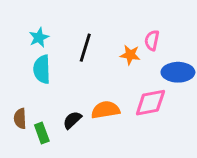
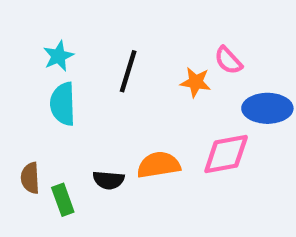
pink semicircle: (152, 40) -> (228, 60), turned -54
black semicircle: (72, 120) -> (109, 180), turned -132

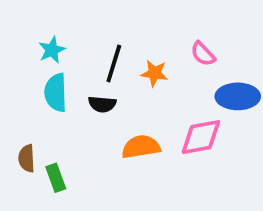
orange star: (196, 82) -> (154, 73), moved
black semicircle: (109, 180) -> (102, 104), moved

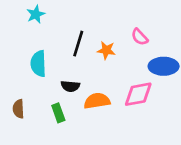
cyan star: (52, 50) -> (36, 14), moved
black semicircle: (102, 104) -> (70, 86), moved
green rectangle: (56, 178) -> (58, 113), moved

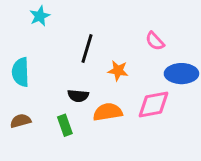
orange star: (106, 50) -> (118, 71), moved
cyan semicircle: (38, 64) -> (21, 72), moved
brown semicircle: (18, 109) -> (21, 121), turned 78

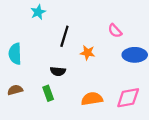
cyan star: (40, 16) -> (38, 12), moved
pink diamond: (153, 105) -> (128, 98), moved
orange semicircle: (108, 112) -> (92, 99), moved

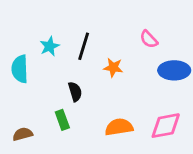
cyan star: (38, 12) -> (50, 46), moved
black semicircle: (58, 71) -> (75, 92), turned -112
brown semicircle: (15, 90) -> (23, 134), moved

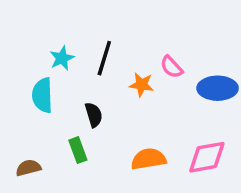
pink semicircle: (149, 39) -> (172, 67), moved
cyan semicircle: (20, 69) -> (42, 95), moved

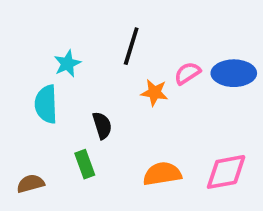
black line: (104, 58) -> (131, 46), moved
pink semicircle: (172, 67) -> (187, 73), turned 100
blue ellipse: (218, 88) -> (234, 73), moved

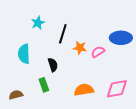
black line: (131, 46) -> (63, 34), moved
cyan star: (67, 64) -> (38, 23), moved
pink semicircle: (187, 73) -> (98, 52), moved

